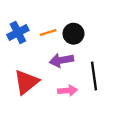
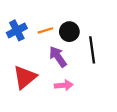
purple arrow: (61, 60) -> (58, 57), turned 65
black line: (94, 76) -> (92, 50), moved

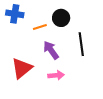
blue cross: (17, 30) -> (15, 14), moved, turned 36
black circle: (69, 32) -> (61, 18), moved

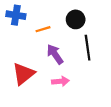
black circle: (61, 18) -> (76, 19), moved

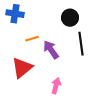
orange line: (43, 29) -> (32, 39), moved
pink arrow: (60, 81) -> (56, 86), moved, turned -70

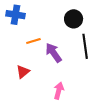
red triangle: (22, 68) -> (23, 72), size x0.6

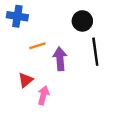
purple arrow: (53, 53) -> (60, 59), turned 30
pink arrow: (59, 91) -> (43, 95), moved

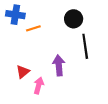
orange line: (37, 46) -> (33, 28), moved
purple arrow: (60, 59) -> (59, 65), moved

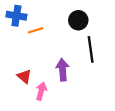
red triangle: (23, 72) -> (24, 76), turned -40

